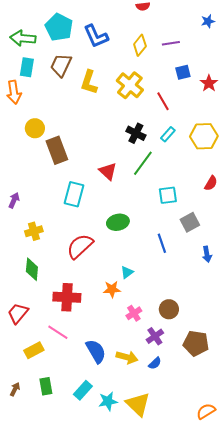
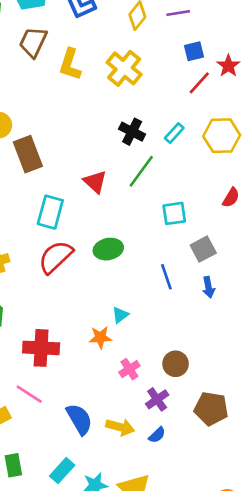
red line: (163, 101) -> (199, 83), moved, turned 72
red semicircle: (80, 246) -> (56, 257), moved
blue arrow: (207, 254) -> (209, 287), moved

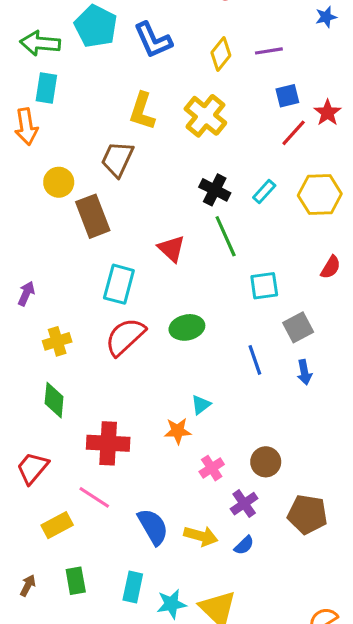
brown trapezoid: (33, 42) -> (117, 159), moved
green line: (141, 171) -> (226, 236), turned -60
cyan rectangle: (62, 471) -> (133, 587), turned -30

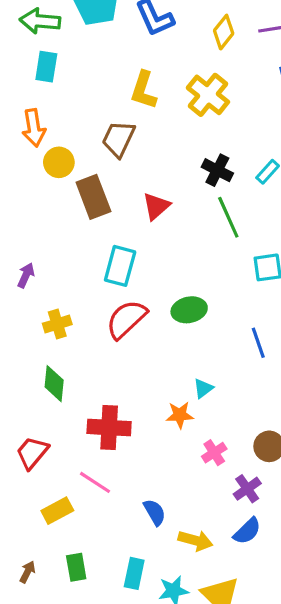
orange arrow: (26, 127) -> (34, 128), moved
red triangle: (171, 249) -> (156, 206), moved, turned 36
blue semicircle: (153, 527) -> (155, 512), size x0.7
yellow arrow: (201, 536) -> (195, 541), moved
blue semicircle: (244, 545) -> (247, 531), size x1.4

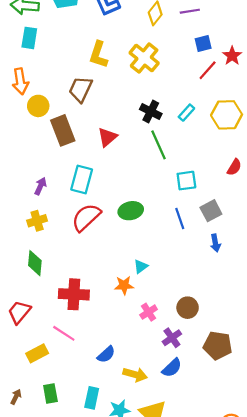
purple arrow: (26, 275) -> (40, 186), moved
blue line: (258, 343) -> (180, 218), moved
blue semicircle: (155, 512) -> (106, 354), turned 78

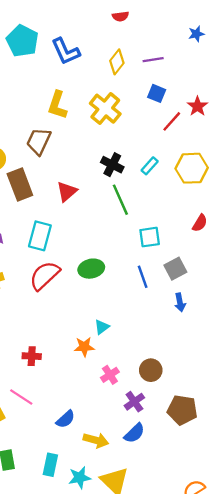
blue square: (203, 43) -> (157, 93), moved, turned 36
red cross: (74, 294) -> (32, 356), size x0.6

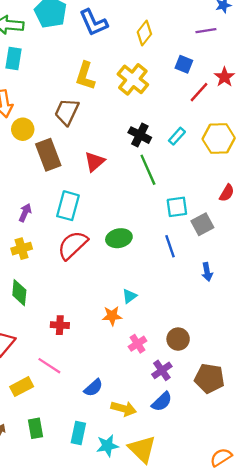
purple line: (153, 60) -> (206, 31), moved
gray square: (175, 269) -> (202, 224), moved

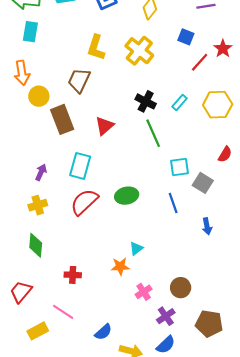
gray square: (202, 224) -> (203, 183), turned -30

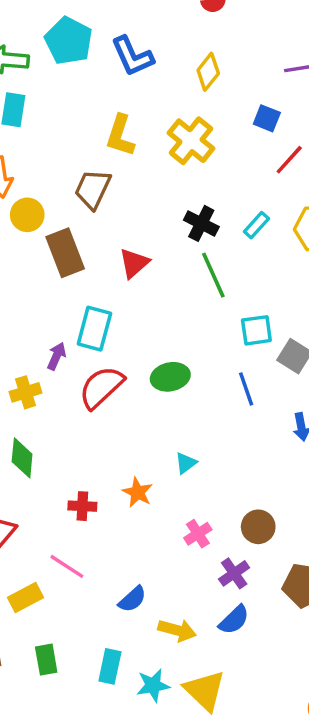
purple arrow: (41, 172) -> (57, 356), moved
orange star: (120, 266) -> (138, 492), moved, turned 30

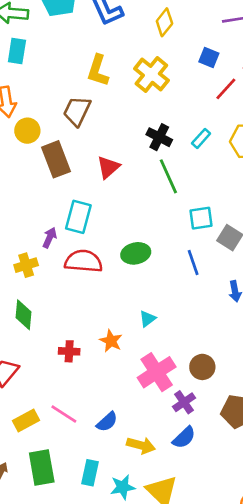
red semicircle: (101, 387) -> (84, 261), turned 48
pink cross: (198, 534) -> (157, 372), size x1.8
pink line: (67, 566) -> (64, 414), moved
green rectangle: (46, 660) -> (42, 468), size x1.5

